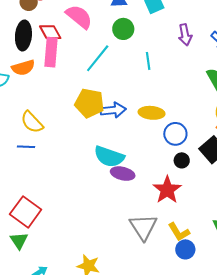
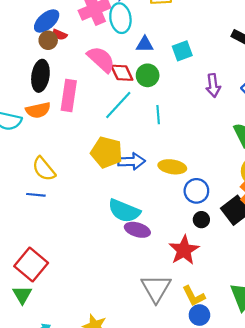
red diamond: (50, 32) -> (122, 73), moved
cyan line: (148, 61) -> (158, 115), moved

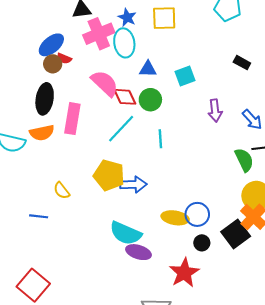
yellow ellipse: (172, 167) -> (175, 218), moved
yellow semicircle: (44, 169) -> (62, 191), moved, size x0.7

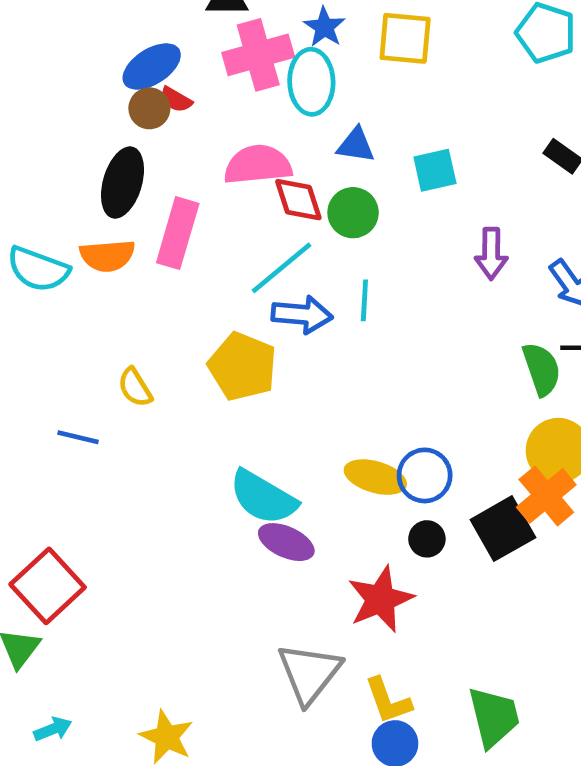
pink semicircle: (105, 83) -> (258, 165), turned -56
blue arrow: (133, 184) -> (302, 315), moved

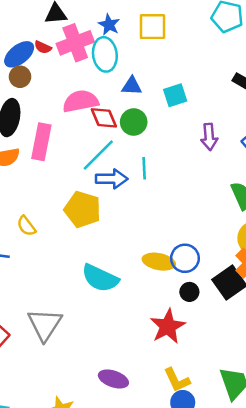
red semicircle: (176, 100) -> (43, 47), moved
purple ellipse: (286, 542) -> (113, 379), moved
gray triangle: (309, 673) -> (45, 324), moved

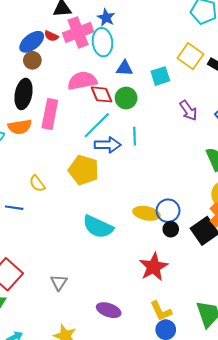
yellow square: (153, 27) -> (190, 56), moved, turned 35
purple arrow: (209, 137) -> (188, 110), turned -30
black circle: (189, 292) -> (171, 229), moved
gray triangle: (45, 324) -> (59, 282), moved, size x0.6

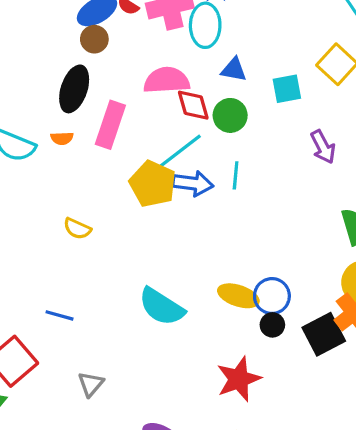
orange semicircle: (20, 127) -> (62, 138), size x0.6
yellow pentagon: (84, 170) -> (153, 184), moved
yellow semicircle: (37, 184) -> (77, 229), turned -36
blue line: (14, 208) -> (59, 315), moved

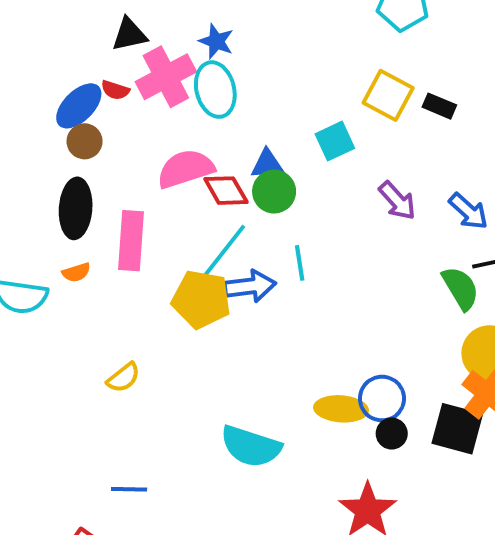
blue triangle: (234, 70) -> (267, 164), moved
yellow semicircle: (77, 229) -> (123, 378), turned -48
black square: (324, 334) -> (457, 429), turned -33

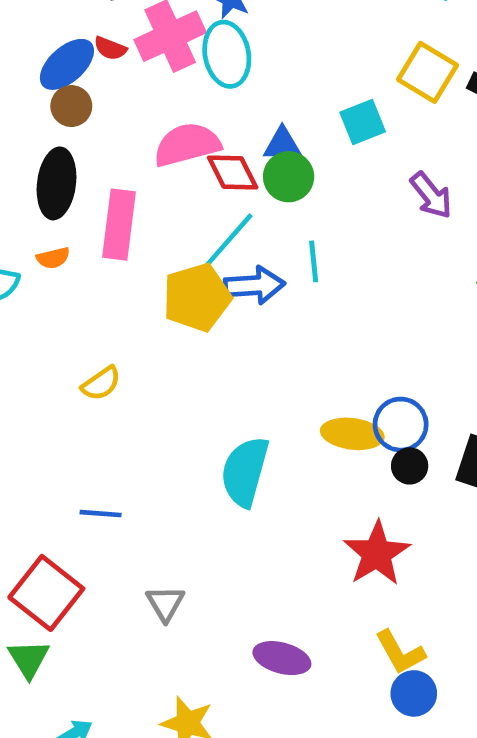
yellow pentagon: (201, 299) -> (197, 297), turned -30
cyan semicircle: (251, 446) -> (245, 472), turned 84

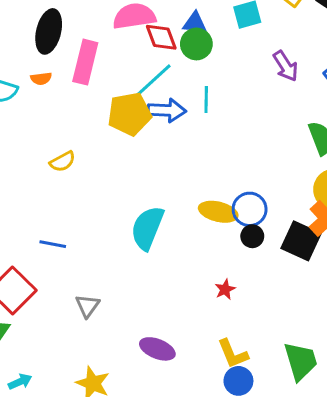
red star: (377, 554) -> (225, 289), size x0.5

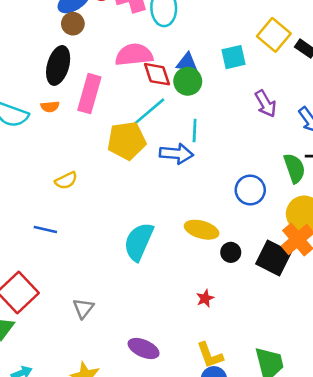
blue arrow: (167, 110) -> (176, 154), moved
blue circle: (250, 209) -> (250, 190), moved
blue line: (53, 244) -> (45, 230), moved

